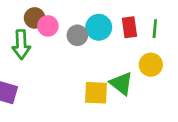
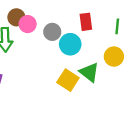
cyan circle: (99, 27) -> (70, 44), moved
red rectangle: (129, 27) -> (86, 22), moved
yellow square: (96, 93) -> (68, 80), turned 30

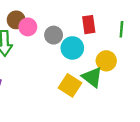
yellow circle: (114, 57) -> (106, 61), moved

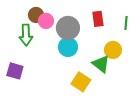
gray circle: (54, 35) -> (68, 28), size x1.5
cyan circle: (72, 48) -> (68, 47), moved
yellow square: (70, 85) -> (81, 82), moved

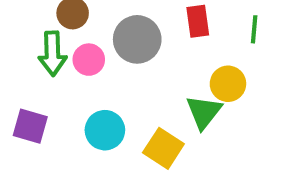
pink circle: (46, 21) -> (89, 60), moved
cyan circle: (68, 47) -> (105, 130), moved
green triangle: (101, 64) -> (204, 112), turned 30

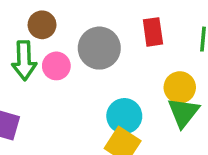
green triangle: (204, 112) -> (183, 112), moved
cyan circle: (105, 130) -> (124, 116), moved

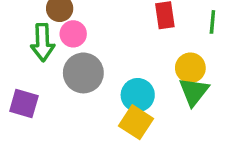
gray circle: (99, 48) -> (83, 73), moved
pink circle: (56, 66) -> (73, 34), moved

